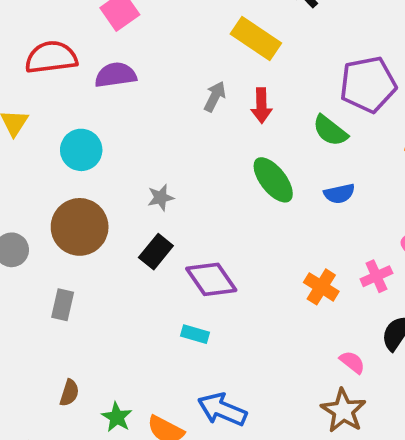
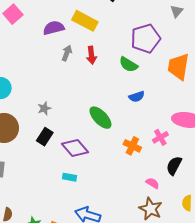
purple semicircle: (116, 75) -> (54, 28), moved
green ellipse: (273, 180) -> (100, 118), moved

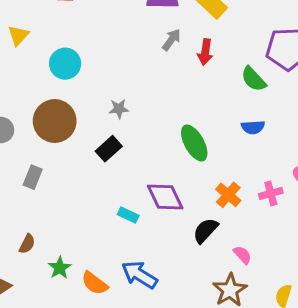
purple diamond: (75, 148) -> (165, 197), moved
black semicircle: (174, 166) -> (205, 230), moved

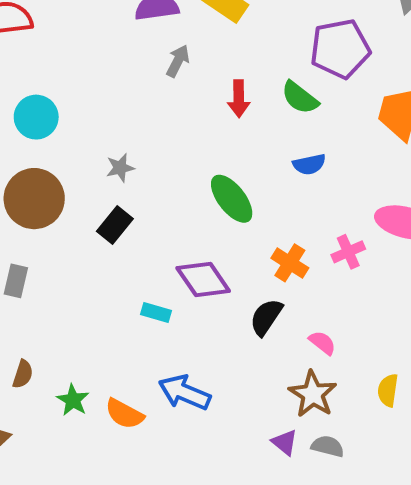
red arrow: (205, 52) -> (239, 99), moved

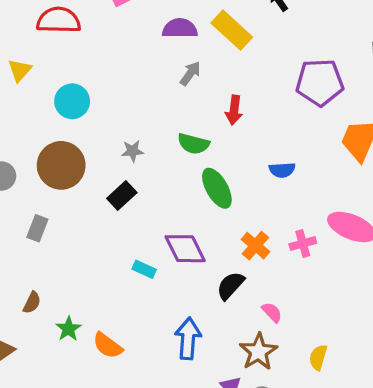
green semicircle: (300, 98) -> (193, 144), moved, turned -32
blue arrow: (184, 392) -> (188, 339), moved, turned 63

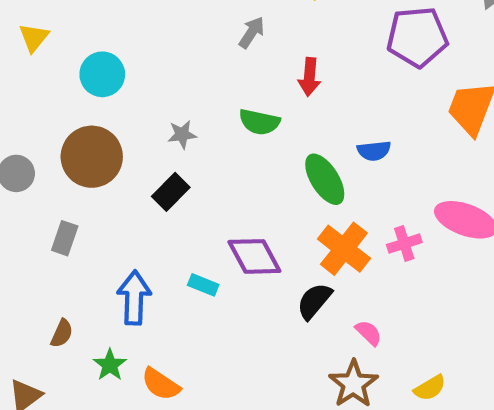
green ellipse: (217, 188) -> (325, 179), moved
orange cross: (255, 246) -> (344, 249), size x1.4
blue arrow: (188, 339) -> (134, 298), moved
yellow semicircle: (318, 357) -> (430, 388), turned -135

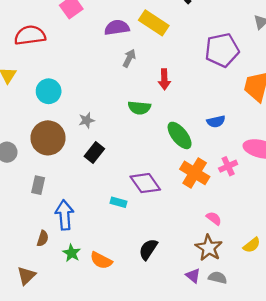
gray star: (182, 134) -> (87, 120), moved
blue semicircle: (374, 151) -> (216, 122), moved
blue arrow: (134, 298) -> (65, 215), moved
black semicircle: (314, 301) -> (148, 249), moved

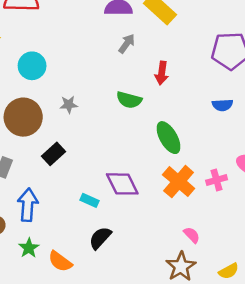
blue semicircle: (216, 122) -> (222, 105), moved
black rectangle: (94, 152) -> (54, 154), moved
black semicircle: (148, 249) -> (100, 238), moved

